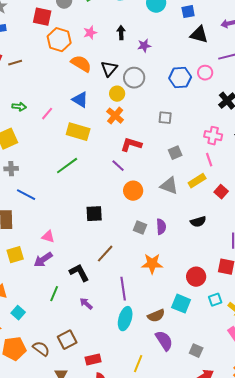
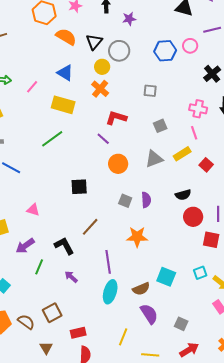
gray triangle: (169, 186) -> (154, 159), turned -42
purple arrow: (43, 260) -> (25, 246), moved
red circle: (196, 277) -> (193, 217), moved

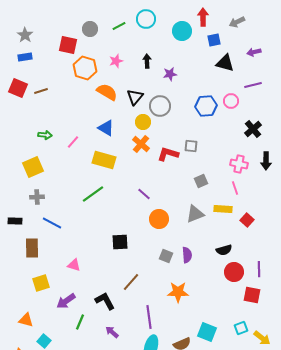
red L-shape: (116, 118) -> (168, 154), moved
yellow rectangle: (182, 154) -> (223, 209), turned 36

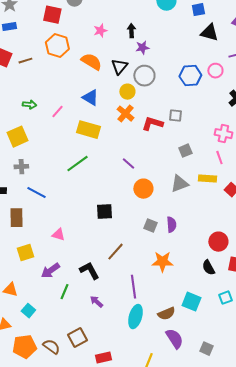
orange hexagon: (85, 68) -> (57, 46), moved
purple star: (170, 74) -> (142, 48), moved
black semicircle: (224, 250) -> (208, 268), moved, turned 77

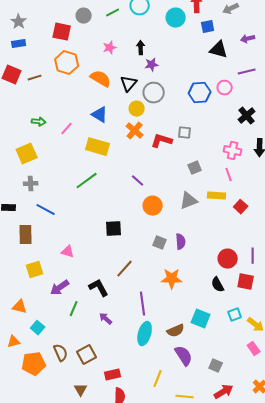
brown semicircle: (51, 347) -> (61, 353), moved, turned 30

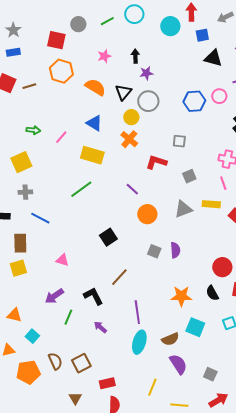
red L-shape: (162, 141) -> (156, 162), moved
black square: (114, 229) -> (108, 237), turned -30
yellow square: (35, 270) -> (18, 268), moved
orange star: (172, 279) -> (181, 296), moved

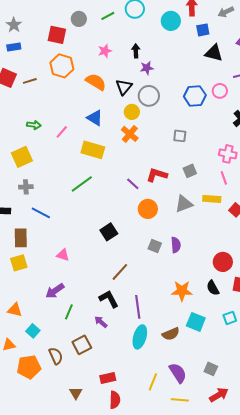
red L-shape: (156, 162) -> (157, 175), moved
black L-shape: (93, 296) -> (109, 299), moved
brown square: (81, 363) -> (82, 345), moved
purple semicircle: (178, 364) -> (178, 373), moved

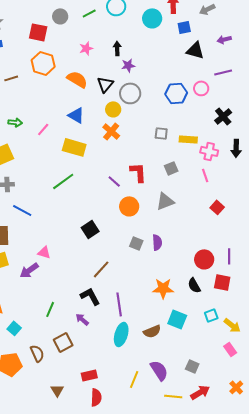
red L-shape: (157, 175) -> (138, 172), turned 70
yellow rectangle: (212, 199) -> (188, 139), moved
purple arrow: (55, 291) -> (29, 270), moved
yellow line: (180, 400) -> (173, 396), moved

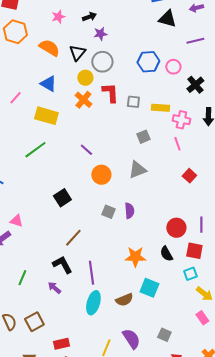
black arrow: (117, 48) -> (89, 17), turned 72
pink circle: (201, 88) -> (173, 67), moved
red L-shape: (138, 172) -> (110, 93), moved
cyan square: (211, 315) -> (190, 274), moved
brown square: (63, 342) -> (34, 322), moved

